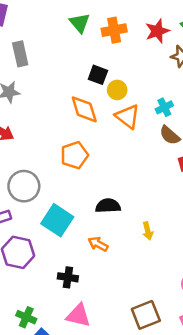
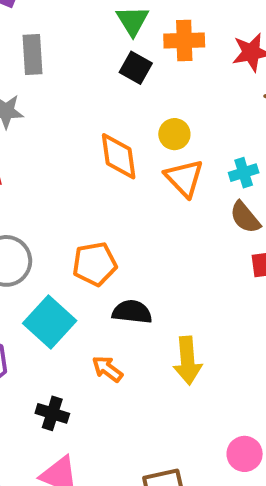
black square: (98, 75) -> (136, 68), moved
orange pentagon: (74, 155) -> (95, 264), moved
yellow arrow: (148, 231) -> (188, 361), size x1.6

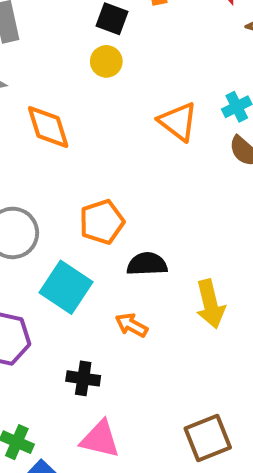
yellow circle: (174, 134) -> (106, 61), moved
orange diamond: (119, 156) -> (48, 127), moved

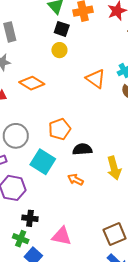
orange diamond: (48, 127) -> (32, 83), turned -40
black cross: (83, 378) -> (30, 218), moved

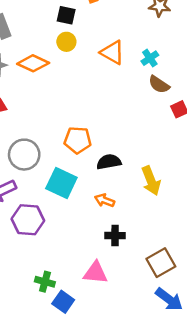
orange triangle: (96, 79) -> (112, 52), moved
orange diamond: (32, 83) -> (33, 63), moved
orange pentagon: (60, 129) -> (78, 140), turned 30
black cross: (30, 218) -> (115, 236), moved

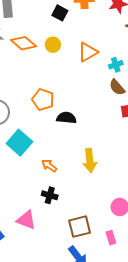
yellow circle: (66, 42) -> (53, 45), moved
orange triangle: (112, 52) -> (88, 52), turned 45
orange pentagon: (78, 140) -> (43, 100), moved
black semicircle: (109, 162) -> (66, 118), moved

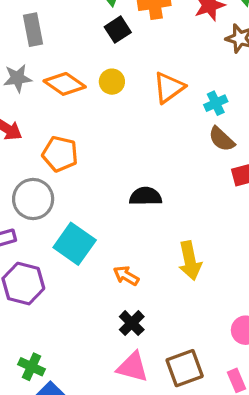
black square: (60, 13) -> (118, 30), turned 35
orange pentagon: (43, 100) -> (60, 154), moved
black cross: (50, 195) -> (132, 323), turned 35
pink triangle: (26, 220) -> (132, 367), moved

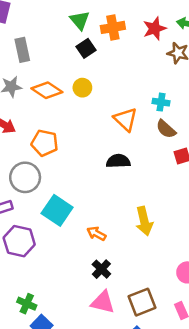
orange triangle: (169, 88) -> (125, 119), moved, turned -40
cyan cross: (216, 103) -> (161, 102), turned 35
black semicircle: (146, 196) -> (118, 161), moved

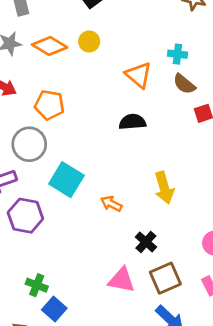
black cross: (101, 269) -> (146, 242), moved

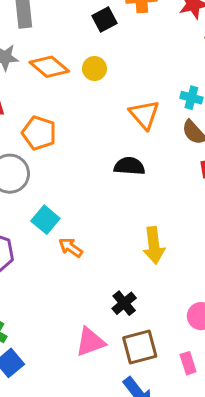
cyan square: (66, 180) -> (45, 220), size x0.7
orange arrow: (111, 204) -> (71, 247), moved
pink triangle: (122, 280) -> (90, 342), turned -40

